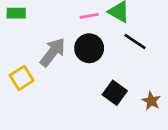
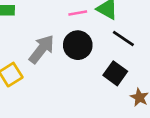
black square: (115, 93) -> (115, 73), moved

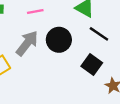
pink line: (78, 13) -> (35, 12), moved

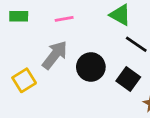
black circle: (59, 40) -> (91, 67), moved

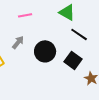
gray arrow: (55, 55) -> (18, 42), size x0.6

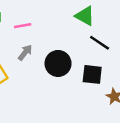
pink line: (25, 15) -> (23, 26), moved
black square: (73, 60) -> (92, 74), turned -30

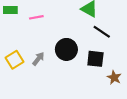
gray arrow: (25, 52) -> (38, 59), moved

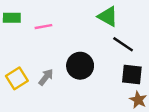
black square: (95, 59) -> (132, 75), moved

